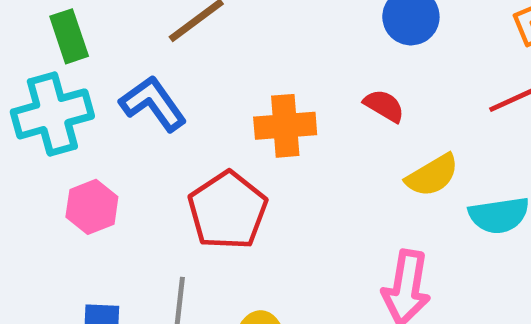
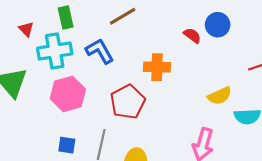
red semicircle: (384, 106) -> (192, 35), moved
pink hexagon: (92, 207) -> (68, 94), size x1.5

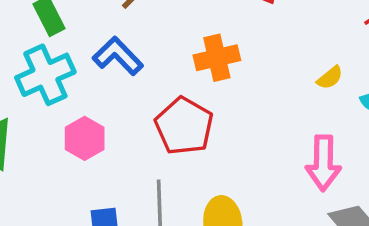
pink hexagon: (68, 94) -> (85, 138), size x0.7
yellow semicircle: (220, 96) -> (330, 78), size x0.7

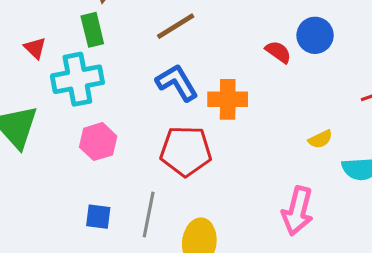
blue L-shape: (118, 56) -> (177, 83), moved
red pentagon: (184, 126) -> (186, 151), turned 30

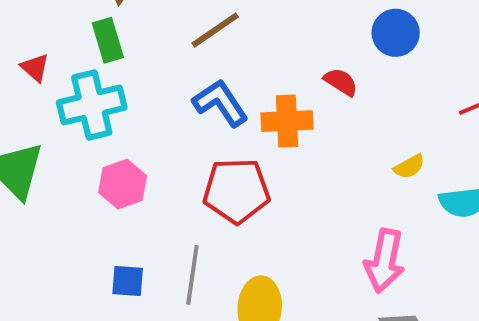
red semicircle: (278, 52) -> (341, 82), moved

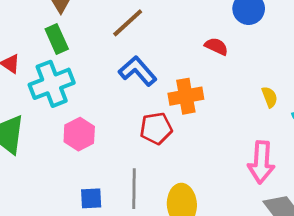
orange cross: (287, 121) -> (186, 96), moved
yellow semicircle: (409, 167) -> (270, 97), turned -75
red pentagon: (236, 191) -> (156, 128), size x0.7

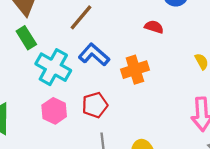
cyan cross: (52, 84) -> (53, 67), moved, turned -32
red pentagon: (156, 128) -> (95, 105), moved

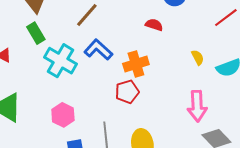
red pentagon: (95, 105) -> (127, 92), moved
pink hexagon: (54, 111) -> (63, 115), moved

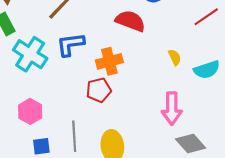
red semicircle: (154, 25) -> (130, 21), size x1.6
blue L-shape: (98, 50) -> (70, 44), turned -52

